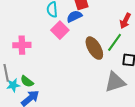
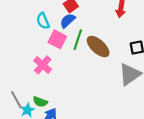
green line: (115, 42) -> (78, 40), moved
pink cross: (22, 45) -> (43, 65), moved, turned -30

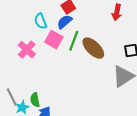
pink cross: (43, 65) -> (27, 50), moved
green semicircle: (40, 102) -> (35, 100), turned 56

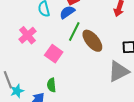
pink square: (54, 40) -> (54, 54), moved
green semicircle: (35, 100) -> (51, 85), moved

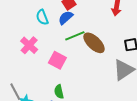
green line: (74, 31) -> (75, 36), turned 48

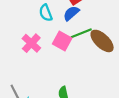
pink square: (57, 60) -> (62, 41), moved

